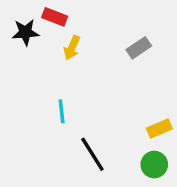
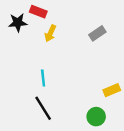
black line: (92, 154) -> (43, 108), moved
green circle: (154, 165) -> (96, 117), moved

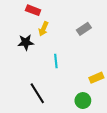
black star: (18, 23) -> (26, 42), moved
cyan line: (43, 78) -> (56, 61), moved

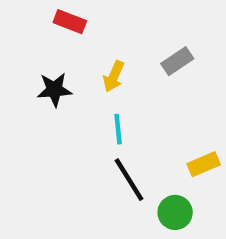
yellow arrow: (43, 29) -> (114, 76), moved
black line: (37, 93) -> (129, 180), moved

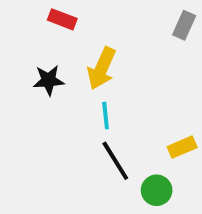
gray rectangle: (177, 61) -> (184, 25), moved, turned -32
yellow arrow: (114, 76) -> (102, 68), size x1.5

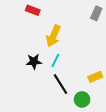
black star: (49, 80) -> (34, 62), moved
cyan line: (106, 116) -> (55, 60), turned 32

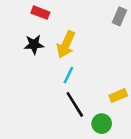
black star: (34, 62) -> (34, 44), moved

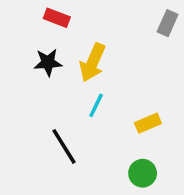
yellow rectangle: (118, 96) -> (148, 123), moved
black line: (75, 104) -> (64, 146), moved

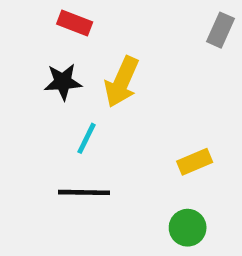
cyan line: (96, 105) -> (86, 138), moved
black line: (64, 146) -> (84, 192), turned -57

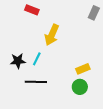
black star: (63, 82) -> (18, 61), moved
green circle: (188, 228) -> (80, 87), moved

